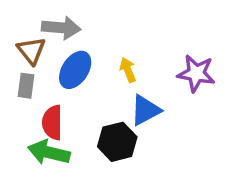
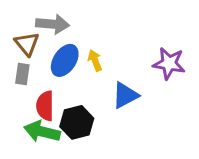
yellow arrow: (128, 70) -> (95, 60), moved
black hexagon: (117, 142) -> (77, 122), moved

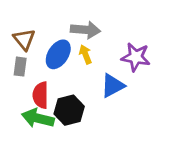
gray arrow: (53, 24) -> (85, 30), moved
purple star: (169, 63) -> (136, 57), moved

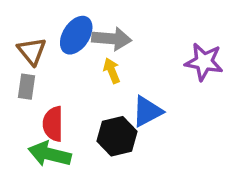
blue ellipse: (58, 54) -> (76, 35), moved
purple star: (136, 57) -> (204, 62), moved
black hexagon: (69, 110) -> (117, 136), moved

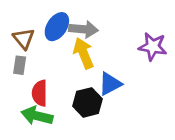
yellow arrow: (112, 71) -> (84, 53), size x1.6

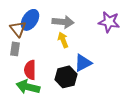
blue ellipse: (57, 27) -> (30, 20), moved
purple star: (153, 47) -> (109, 22), moved
yellow arrow: (84, 53) -> (63, 40), size x0.7

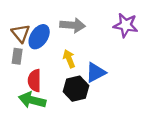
blue ellipse: (30, 20) -> (39, 37), moved
yellow arrow: (63, 40) -> (69, 59), moved

